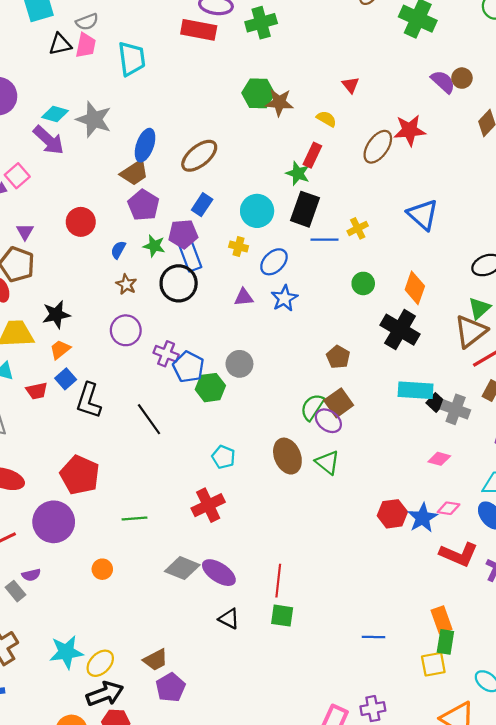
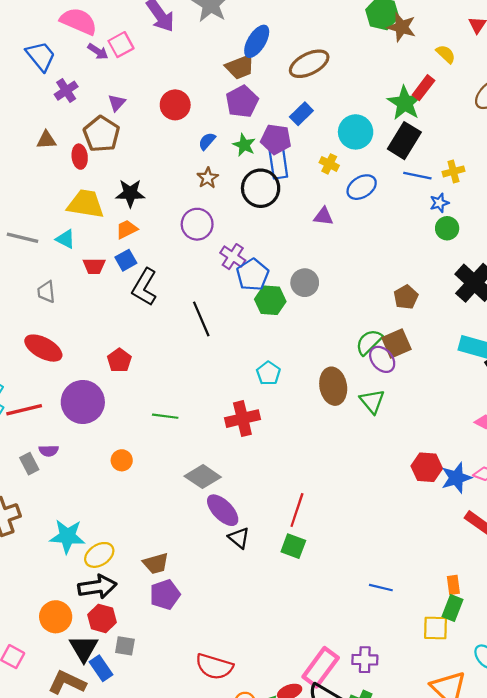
green star: (298, 173) -> (405, 103), size x1.4
blue star: (284, 298) -> (439, 203), moved, size x0.7
red pentagon: (80, 475) -> (119, 360), size x0.6
purple ellipse: (219, 573) -> (223, 510), moved
orange rectangle: (442, 620) -> (453, 585), size x0.7

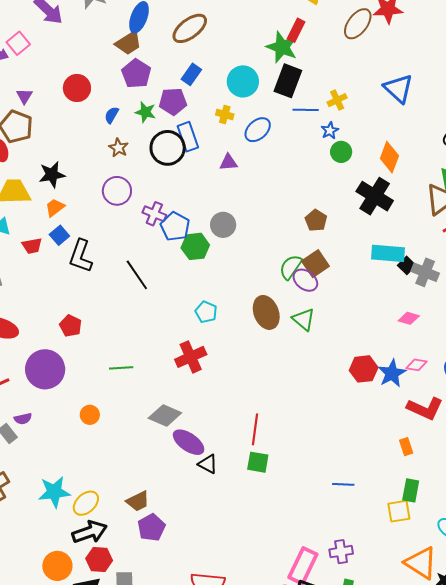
blue rectangle: (278, 163) -> (188, 137), moved
orange rectangle: (453, 585) -> (406, 447), moved

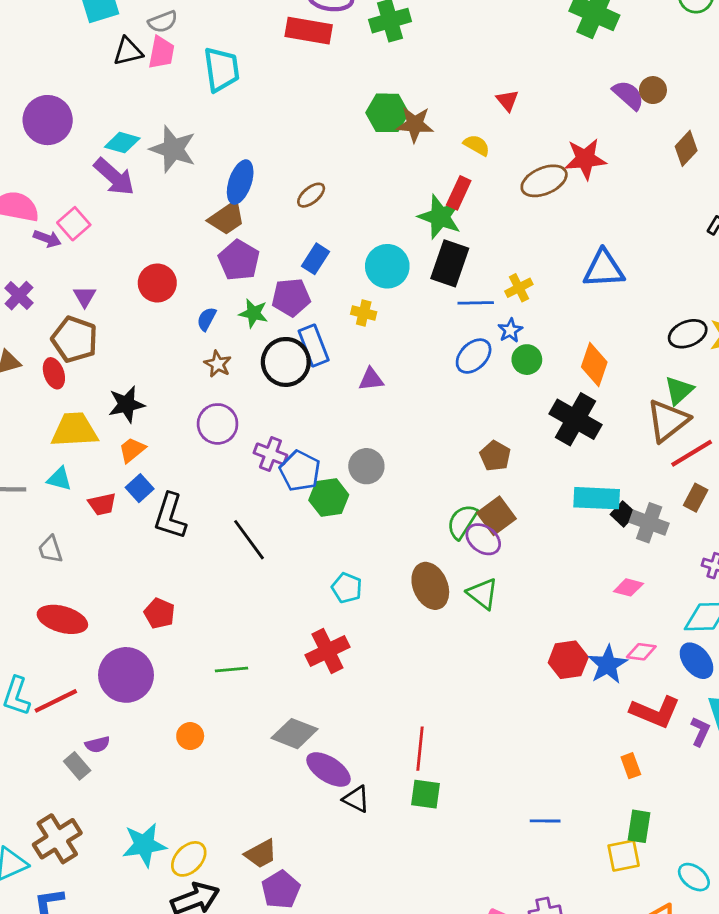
brown ellipse: (358, 24) -> (544, 181), turned 32
brown ellipse: (190, 28) -> (311, 195), size x0.6
blue triangle: (399, 88) -> (604, 269), turned -44
blue ellipse: (258, 130) -> (474, 356), moved

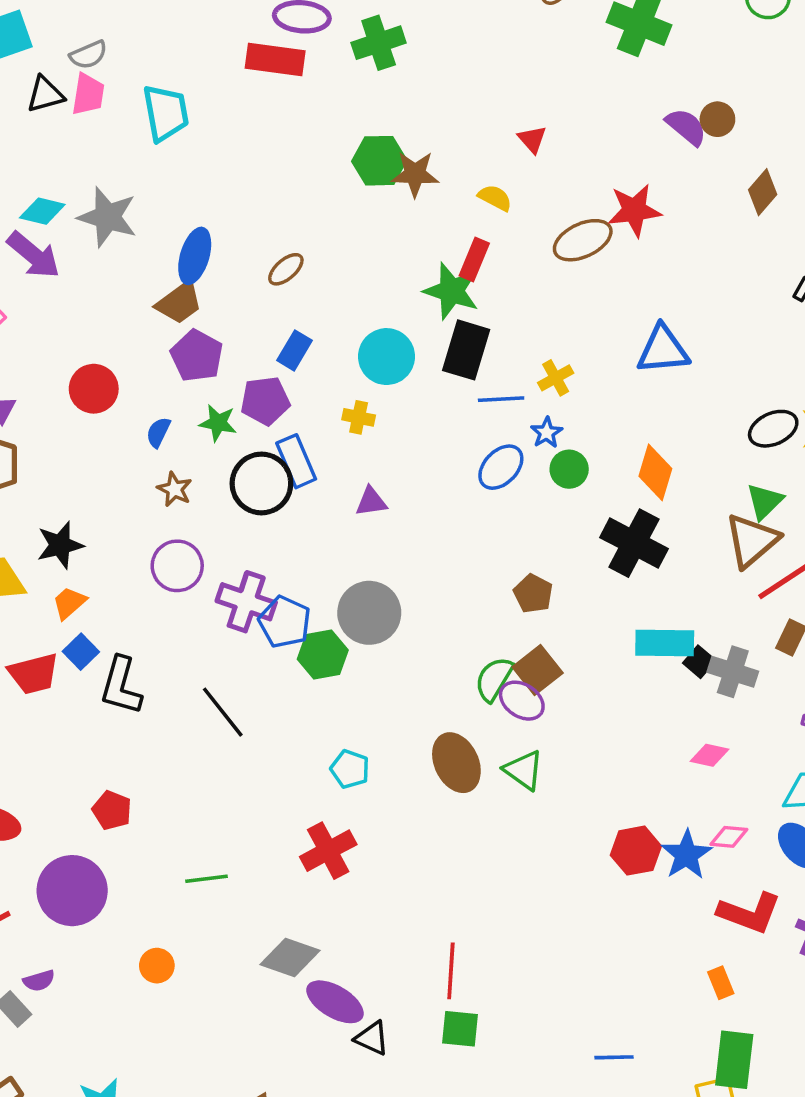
purple cross: (270, 454) -> (246, 602), size x1.4
gray circle: (366, 466) -> (369, 613), size x1.4
red trapezoid: (102, 504) -> (34, 674), size x1.4
green rectangle: (639, 826) -> (734, 1060), size x1.4

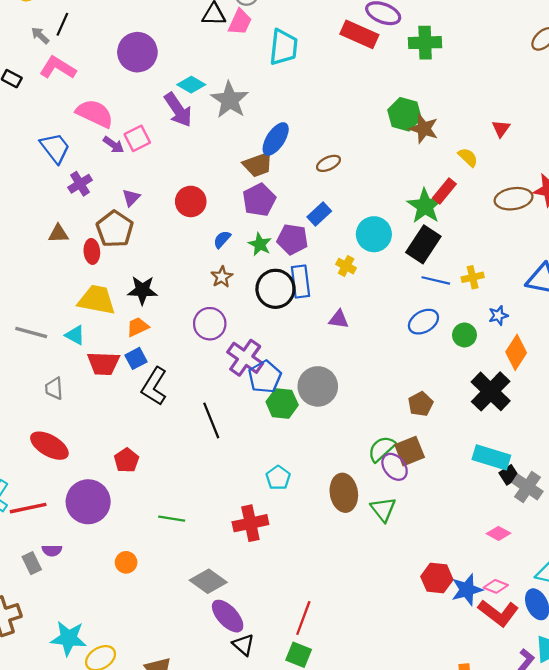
blue star: (547, 433) -> (498, 315), moved
red L-shape: (749, 913) -> (498, 613), moved

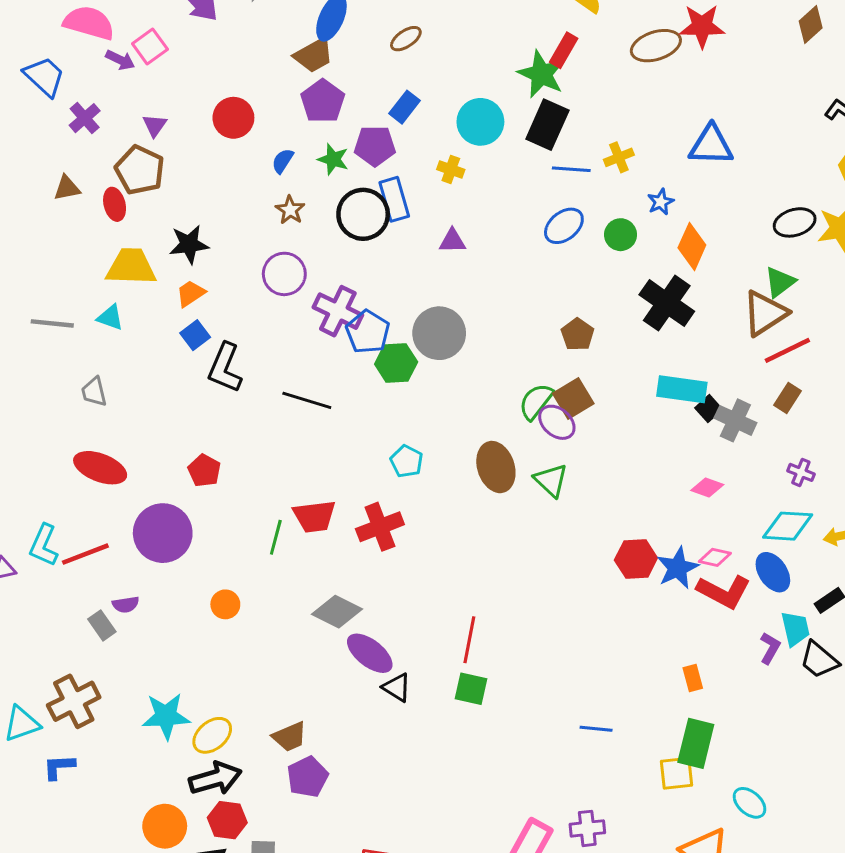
red trapezoid: (103, 363) -> (314, 516), moved
black line: (211, 420) -> (307, 400), turned -42
green line: (172, 519) -> (276, 537), turned -75

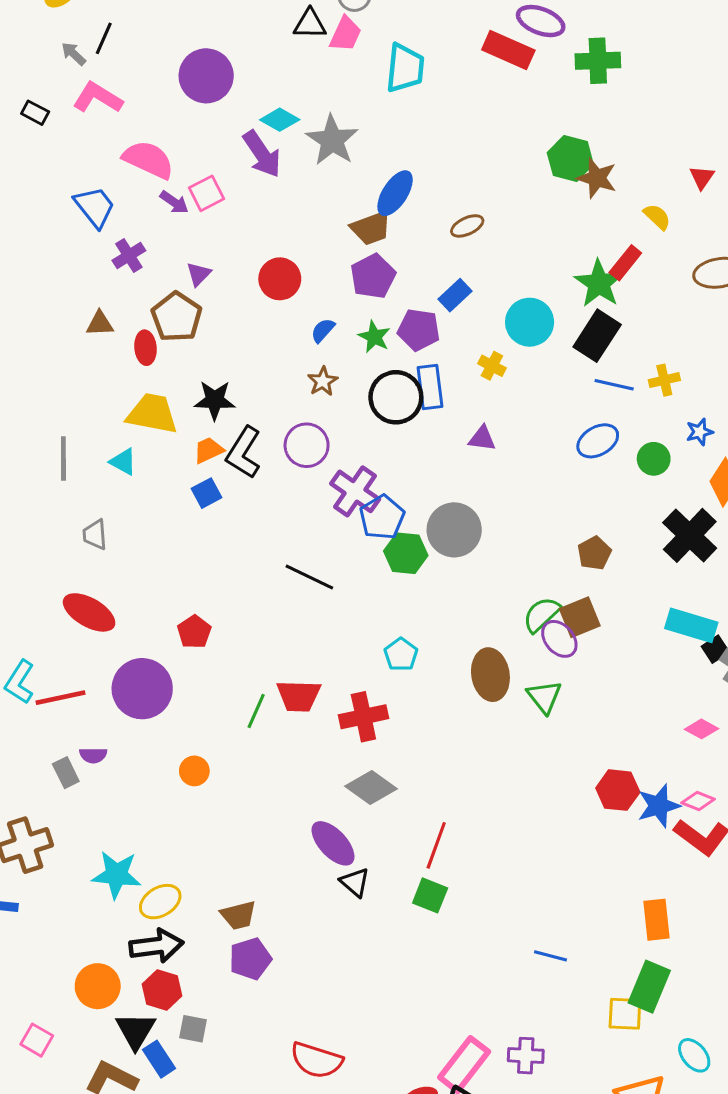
gray line: (52, 323) -> (63, 459), turned 75
black L-shape: (225, 368) -> (244, 452), moved
gray diamond: (337, 612) -> (371, 787), moved
orange rectangle: (693, 678) -> (656, 920), size x1.5

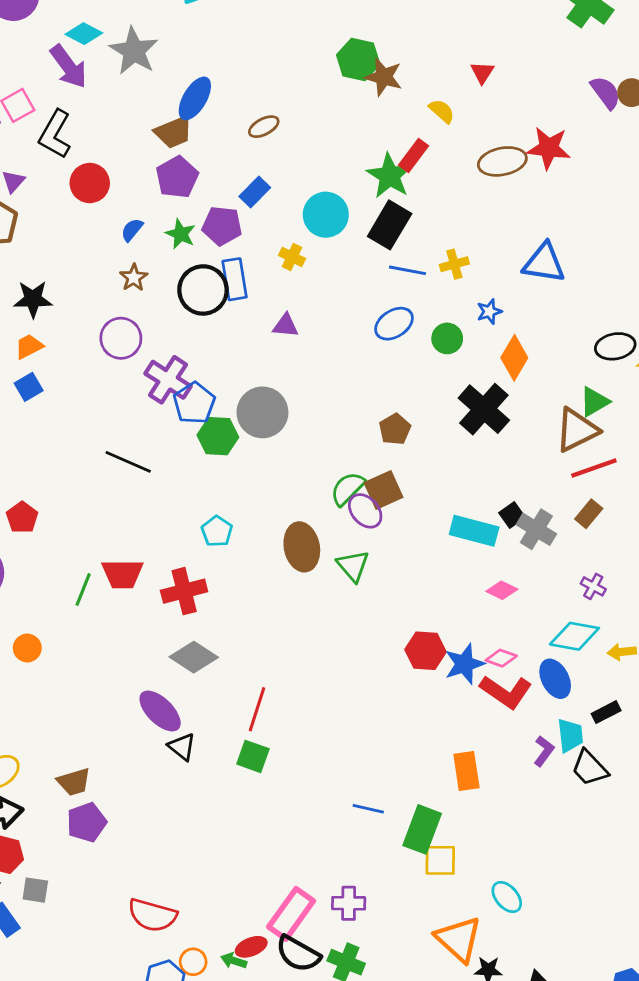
black L-shape: (244, 452) -> (55, 134), moved
cyan rectangle: (691, 625) -> (474, 531), moved
green rectangle: (649, 987) -> (422, 829), moved

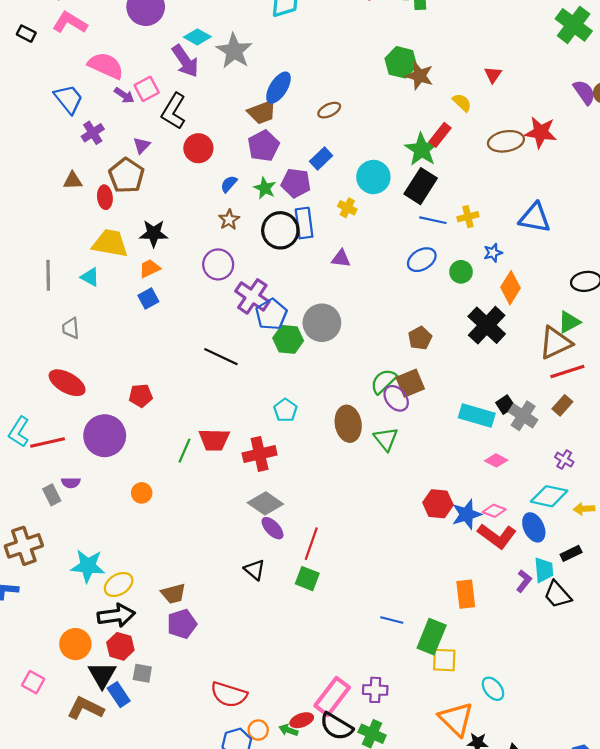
red pentagon: (22, 517) -> (141, 396), turned 30
purple ellipse: (160, 711) -> (272, 528), moved, size x0.7

